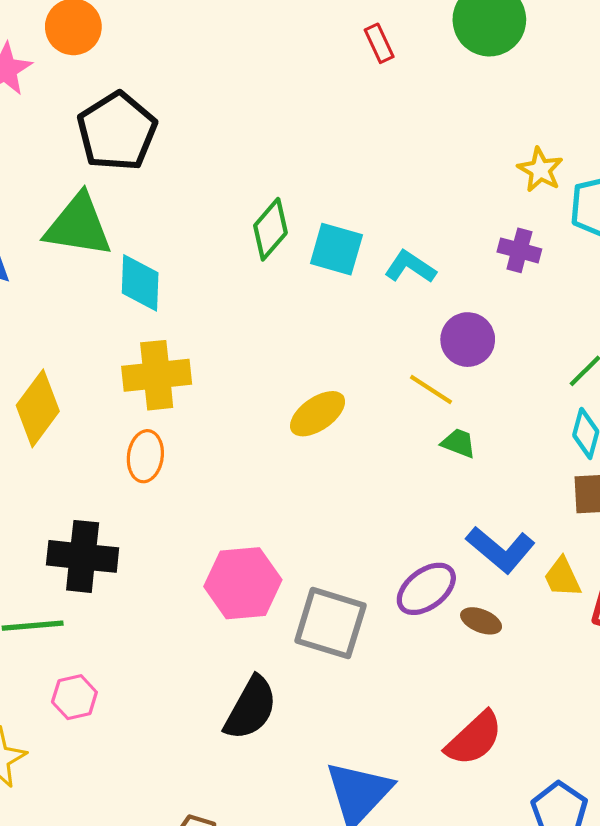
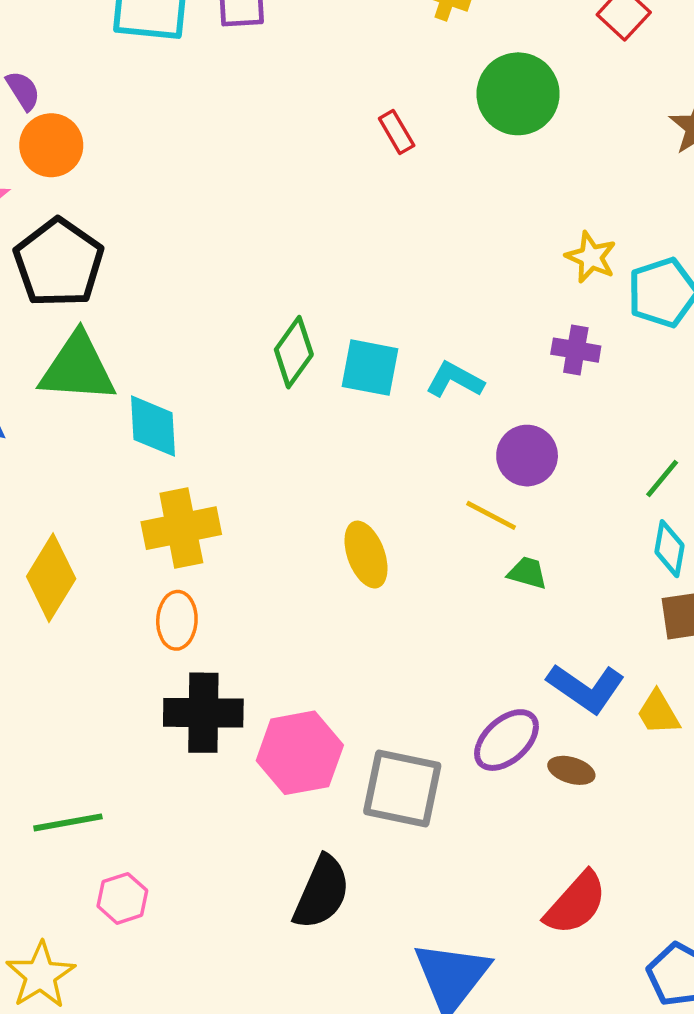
black pentagon: (117, 131) -> (59, 263), moved
yellow ellipse: (318, 414) -> (366, 555), turned -70
black cross: (83, 556) -> (203, 713), moved

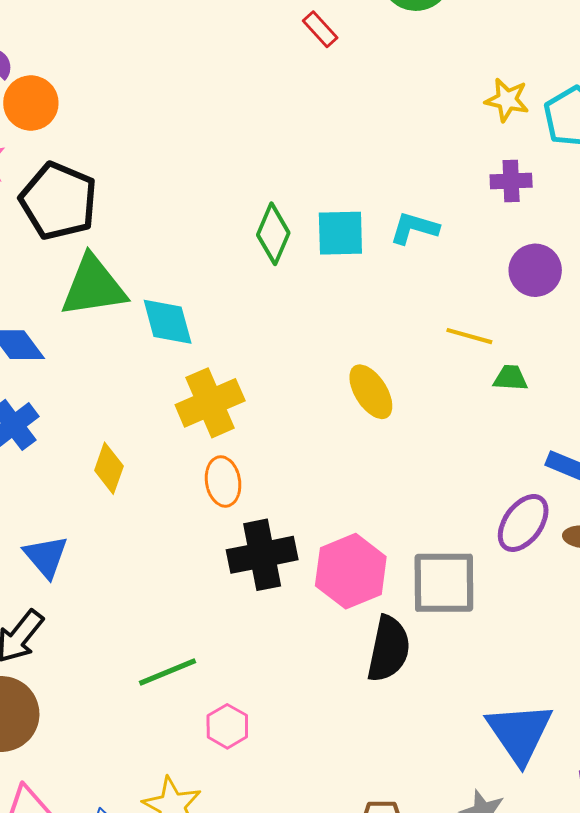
purple circle: (527, 456) -> (535, 270), moved
yellow diamond: (51, 578) -> (109, 468), size x0.7
black semicircle: (322, 892) -> (389, 649), moved

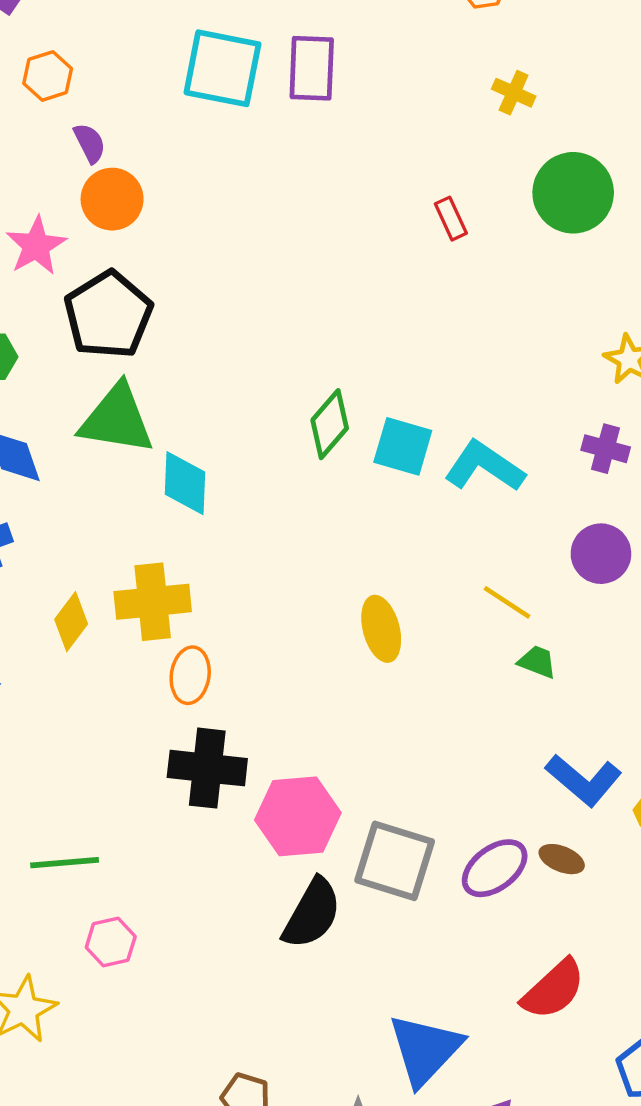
cyan L-shape: (414, 228) -> (484, 466), size x1.4
yellow cross: (210, 403) -> (153, 602), moved
purple ellipse: (523, 523) -> (495, 868), moved

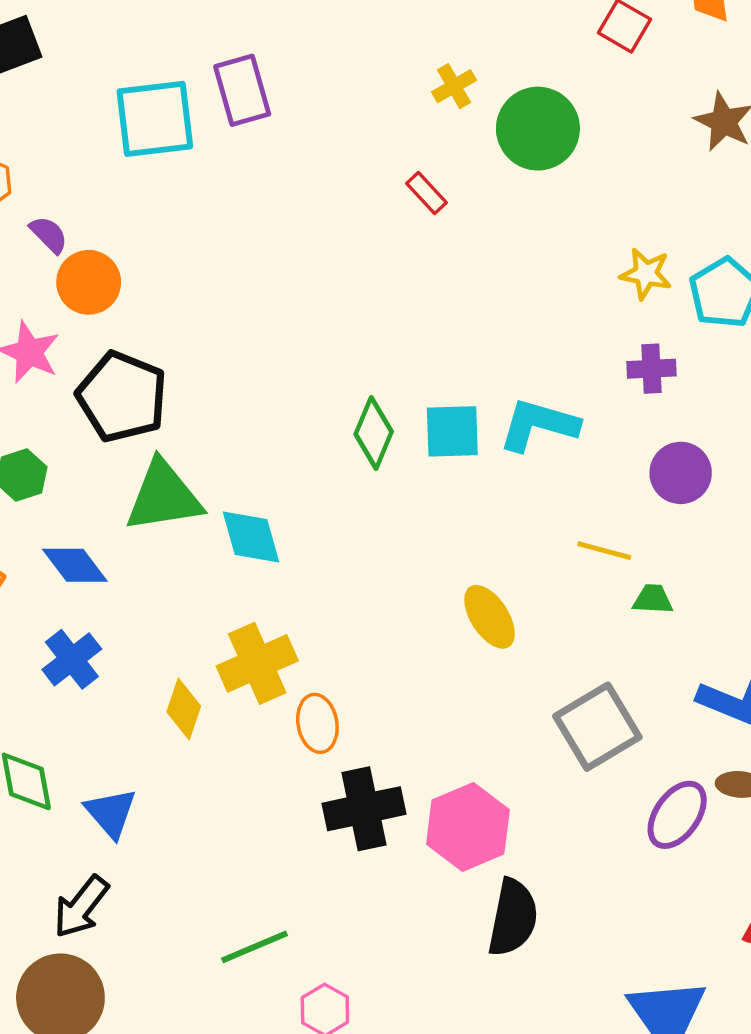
yellow cross: (514, 93) -> (454, 86), moved, turned -36
gray square: (395, 861) -> (597, 727), moved, turned -30

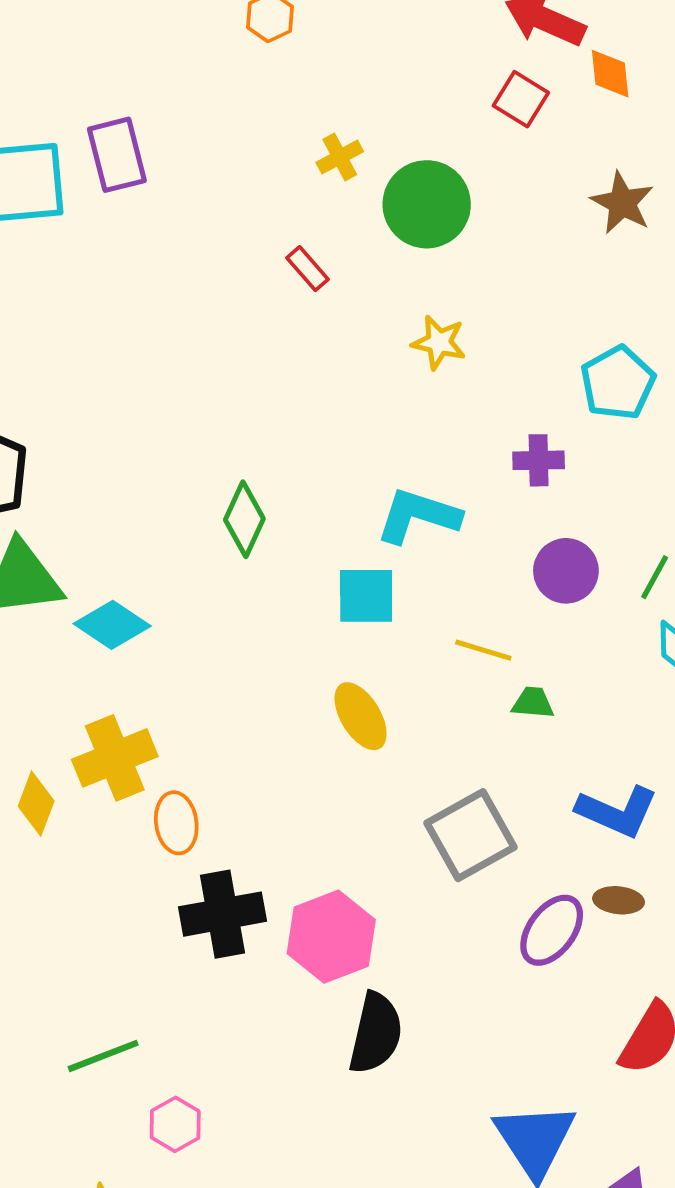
yellow star: (646, 274) -> (439, 342), moved
cyan square: (452, 431) -> (366, 596), moved
cyan diamond: (251, 537) -> (112, 625), turned -42

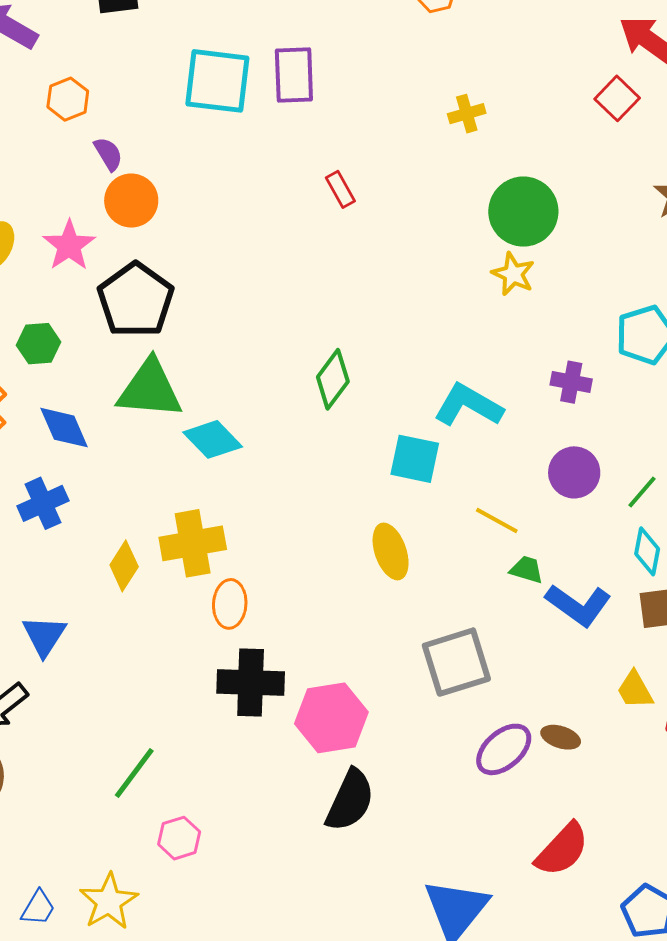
green circle: (427, 204) -> (523, 212), moved
red rectangle: (307, 269) -> (340, 189), moved
blue L-shape: (617, 811) -> (578, 605), moved
green line: (103, 1056) -> (134, 773), turned -44

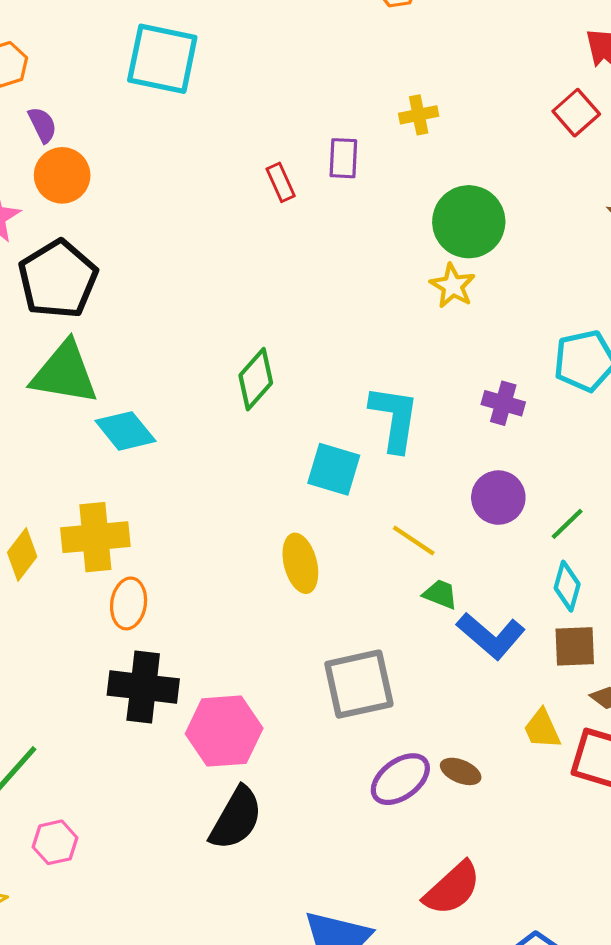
purple rectangle: (294, 75) -> (343, 158), moved, size x0.7
cyan L-shape: (468, 405) -> (394, 418), turned 64

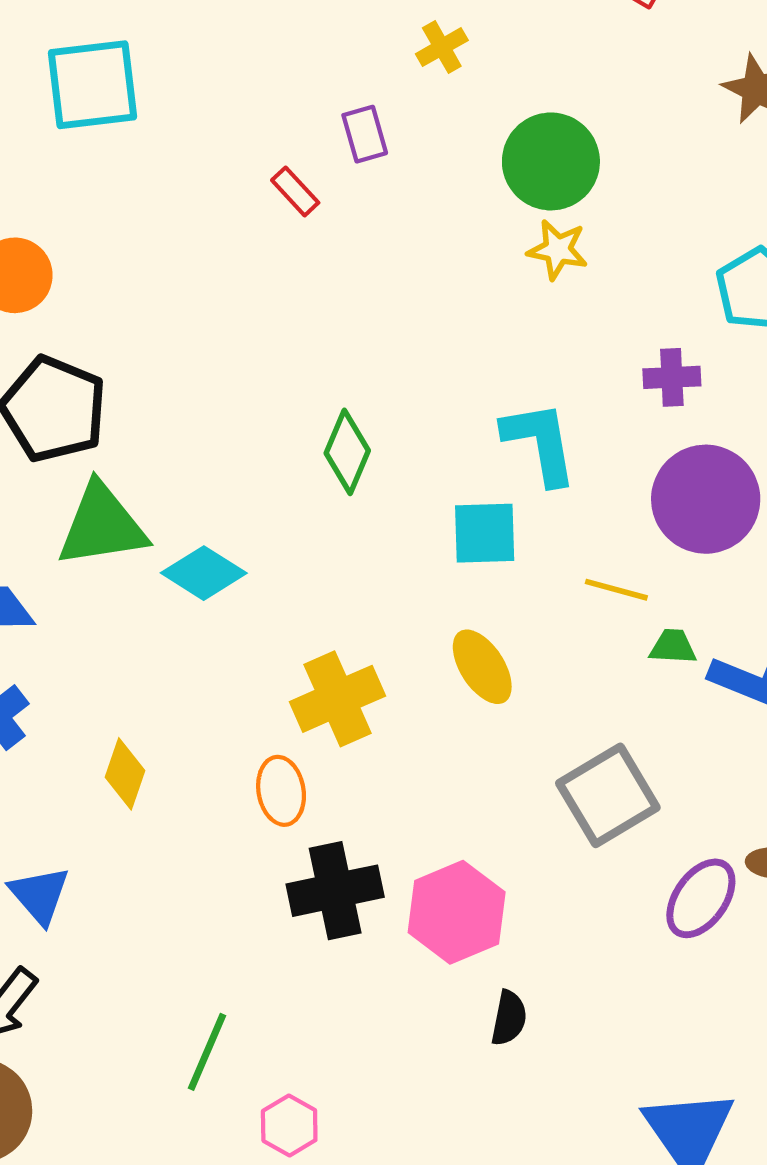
purple circle: (498, 498) -> (706, 499), size x1.5
yellow cross: (95, 537) -> (337, 699), moved
black semicircle: (236, 818) -> (509, 1018), size x0.6

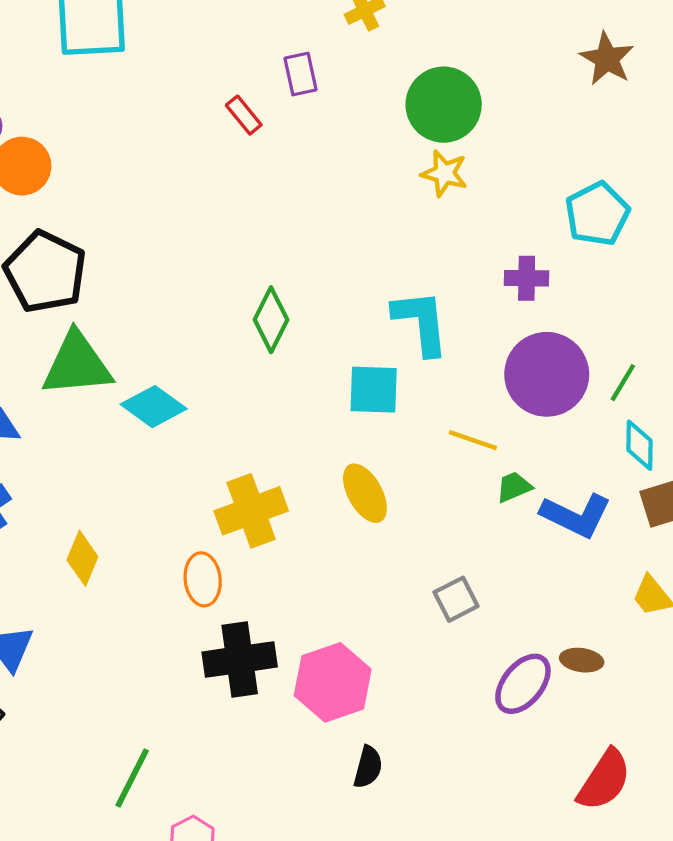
green trapezoid: (673, 647) -> (514, 487), turned -30
gray square: (608, 795) -> (456, 599), size x0.6

